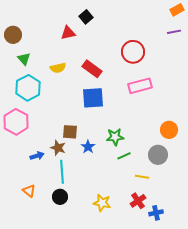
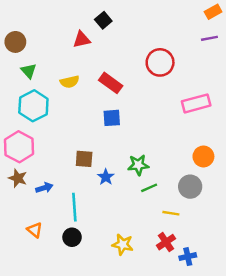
pink rectangle: (140, 86) -> (196, 103), moved
blue square: (93, 98) -> (112, 118), size x0.7
brown star: (58, 148) -> (18, 178), moved

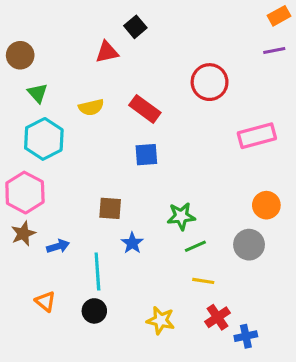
blue star: (106, 177) -> (132, 243), moved
brown star: (18, 178) -> (23, 234), turned 30
yellow line: (171, 213) -> (203, 281), moved

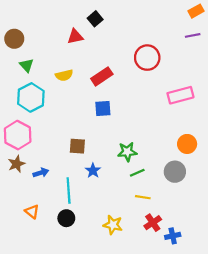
red rectangle: (145, 109) -> (102, 76), turned -70

